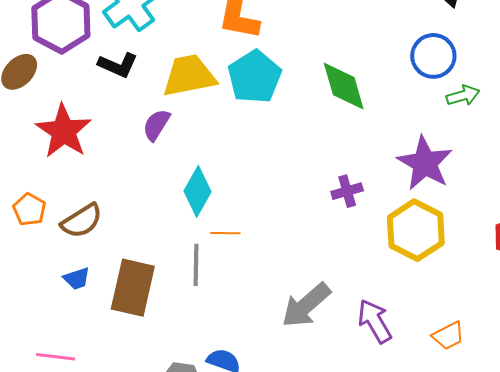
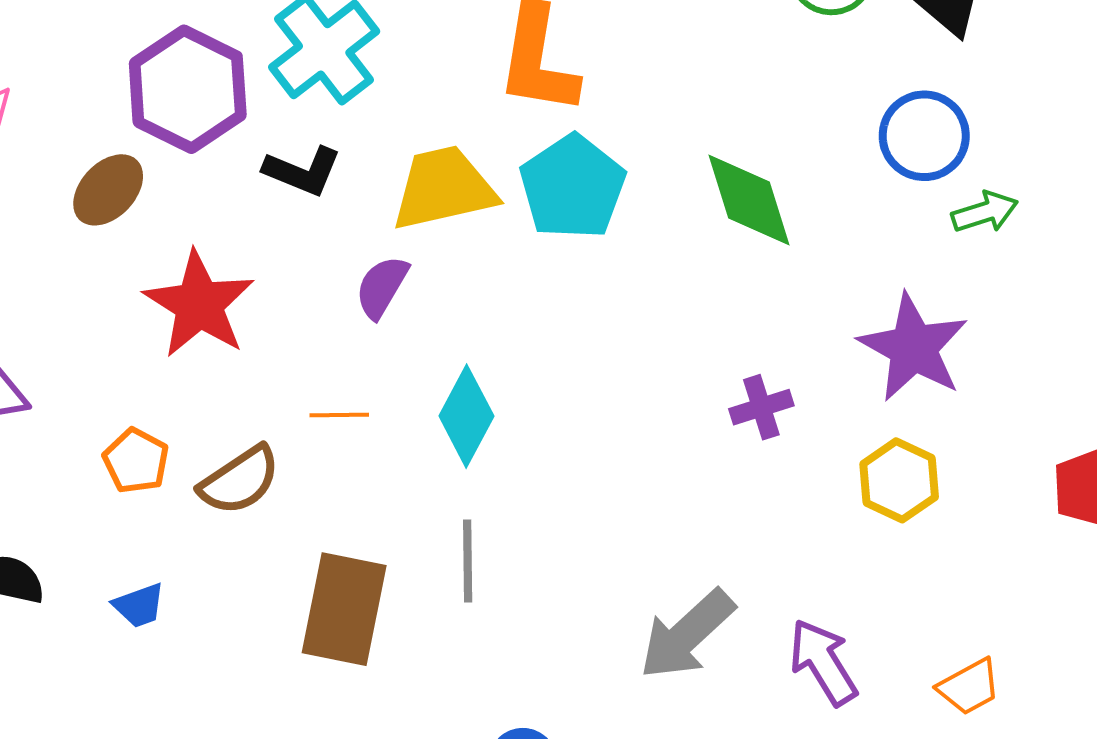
yellow hexagon: (416, 230) -> (899, 480), size x0.7
orange line: (225, 233) -> (339, 415), moved
blue trapezoid: (77, 279) -> (139, 605), moved

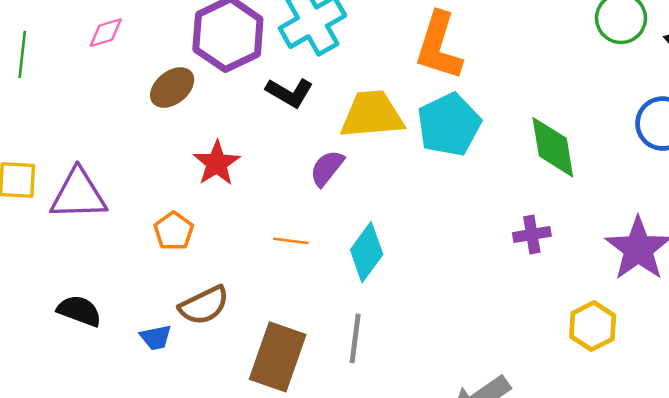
red star: (199, 304) -> (217, 163), size x0.7
purple cross: (761, 407) -> (532, 234), moved
orange pentagon: (136, 461) -> (174, 231), moved
brown semicircle: (240, 480) -> (204, 305), moved
yellow hexagon: (899, 480) -> (593, 326), moved

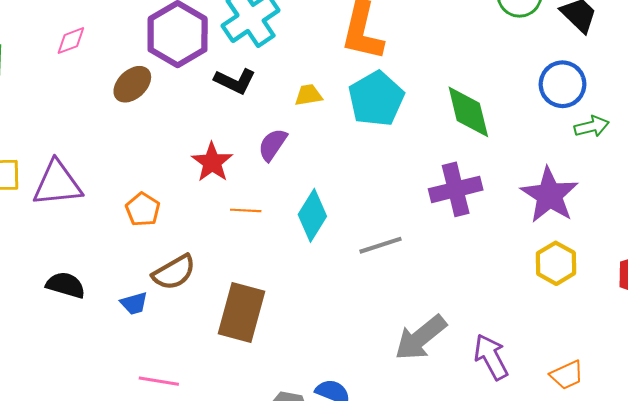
yellow trapezoid: (372, 115) -> (308, 95), size x0.5
red star: (217, 163) -> (212, 162), moved
purple cross: (532, 234) -> (456, 189), size x1.6
yellow hexagon: (593, 326) -> (556, 263), moved
gray line: (355, 338) -> (380, 245), moved, turned 69

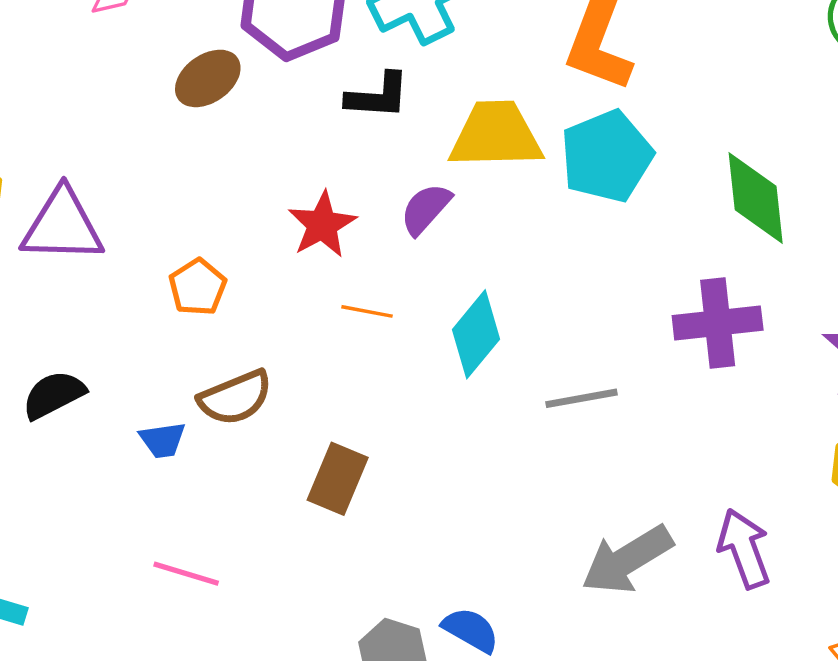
black L-shape: (235, 81) -> (378, 96), turned -30
yellow trapezoid: (308, 95) -> (496, 135), size x2.0
black semicircle: (66, 285) -> (54, 395), turned -51
brown rectangle: (242, 312) -> (338, 479), size x0.7
purple arrow: (491, 357) -> (744, 549), moved

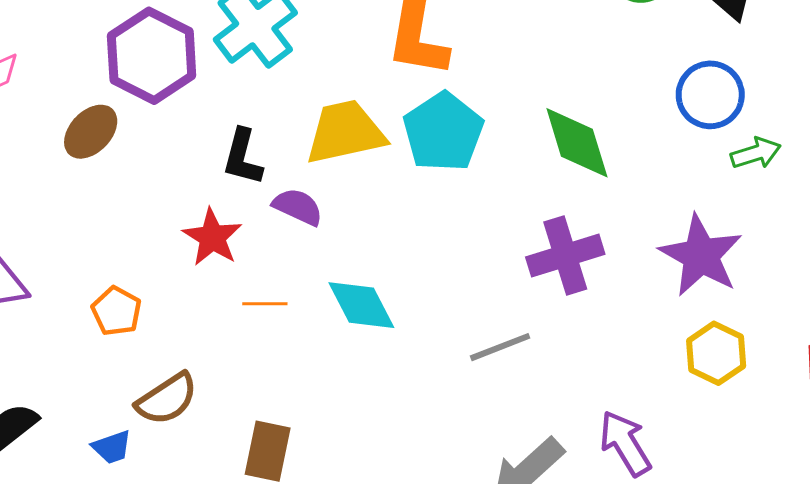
black L-shape: (378, 96) -> (243, 157), moved, turned 112
purple semicircle: (426, 209) -> (298, 207), turned 84
cyan diamond: (476, 334) -> (361, 305), turned -56
gray line: (582, 398) -> (500, 347), moved

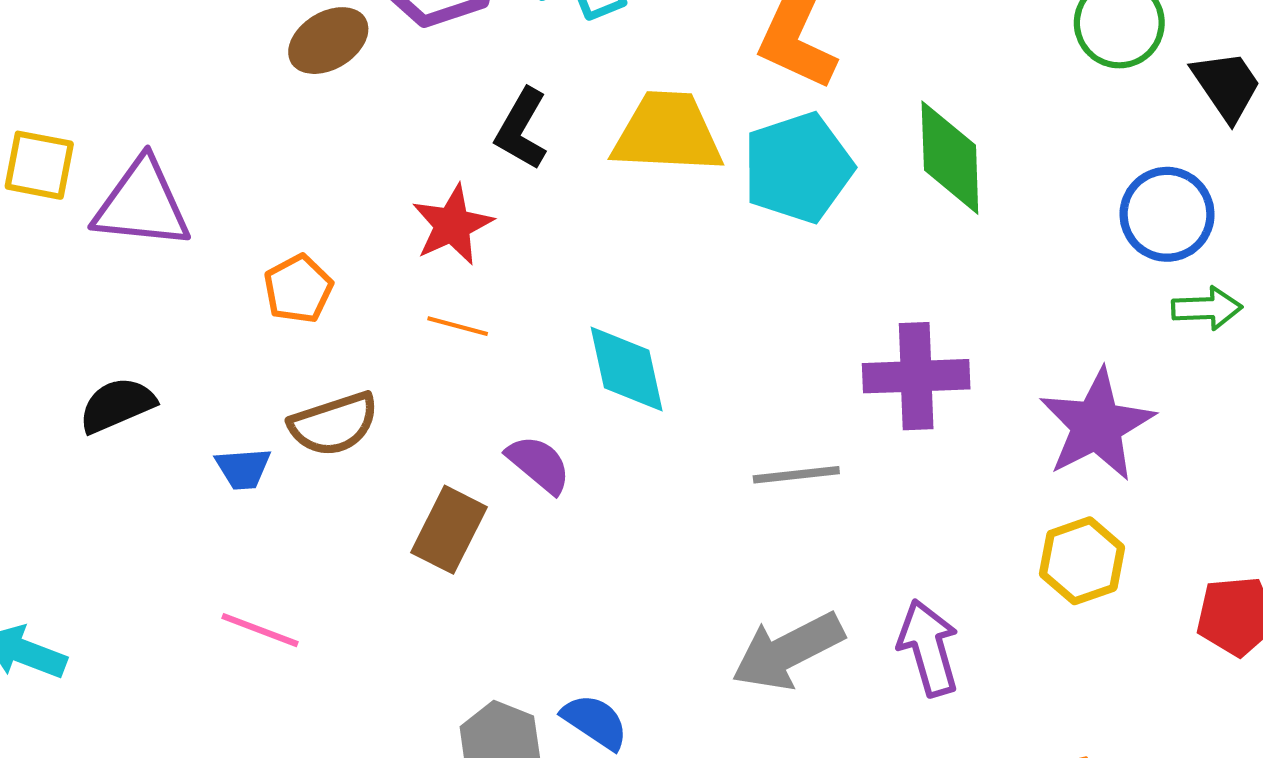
green diamond: (577, 143) -> (950, 158), moved
purple semicircle: (298, 207) -> (539, 464), moved
orange line: (265, 304) -> (458, 326), moved

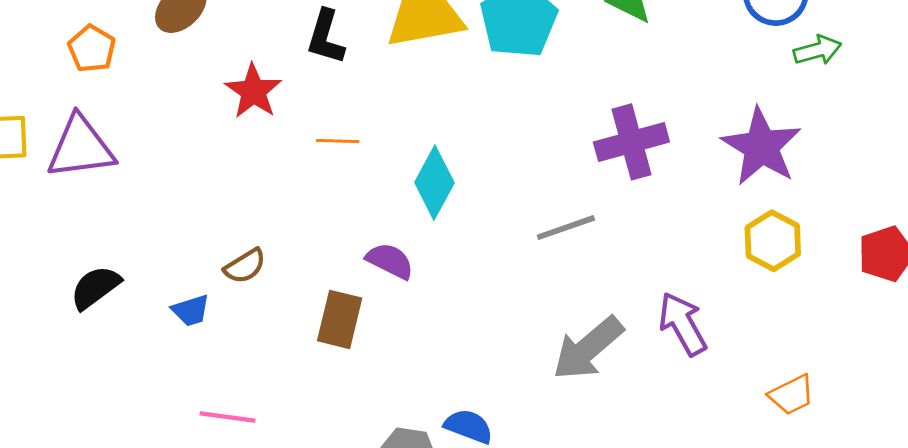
red star: (452, 225) -> (253, 91), moved
orange pentagon: (298, 289) -> (92, 49), moved
orange line: (458, 326) -> (338, 141), moved
cyan diamond: (627, 369) -> (434, 183), turned 54
brown semicircle: (334, 424) -> (245, 266), size x0.7

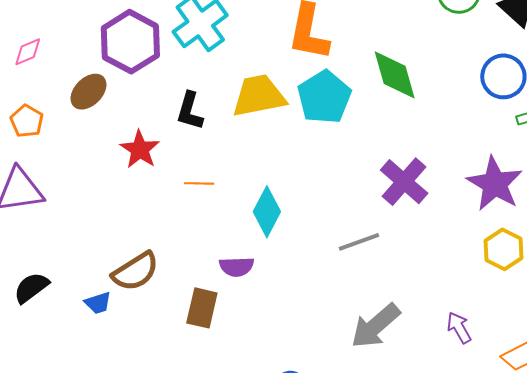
purple cross: (631, 142) -> (404, 182), turned -33
purple semicircle: (390, 261) -> (237, 267), turned 152
brown semicircle: (245, 266) -> (135, 272), size x1.6
purple arrow: (683, 324) -> (459, 328), moved, size x0.7

